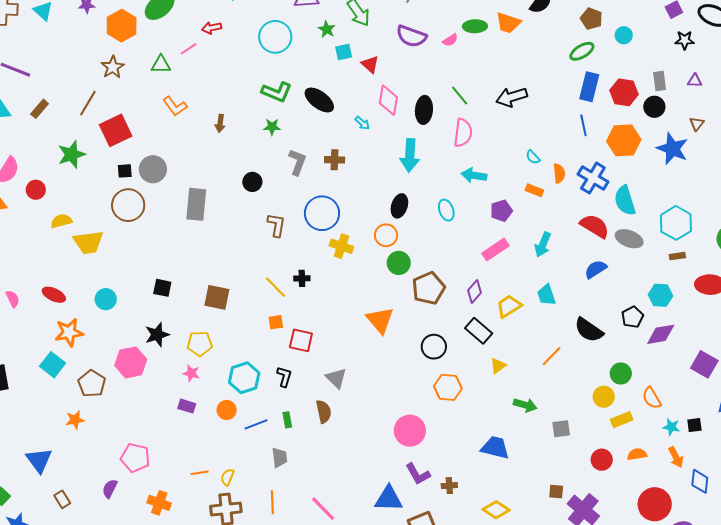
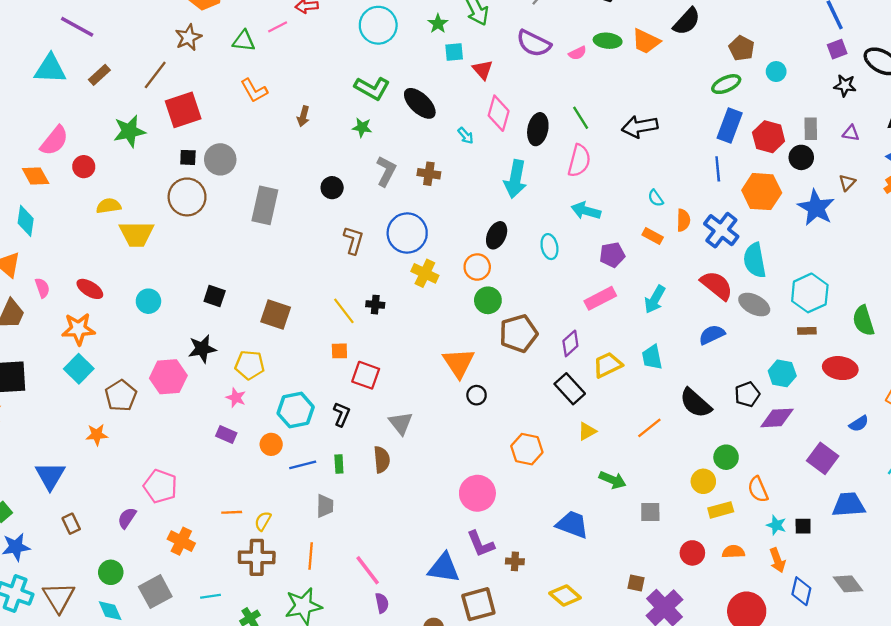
orange star: (69, 332) -> (78, 329), moved
black circle: (434, 347) -> (477, 395), moved, size x0.7

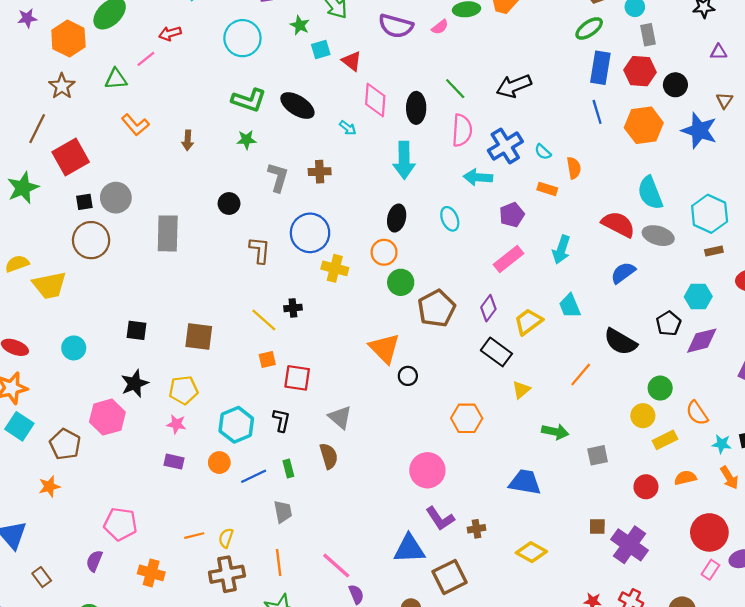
gray rectangle: (811, 129) -> (648, 35), moved
blue cross: (721, 230) -> (505, 146), moved, turned 32

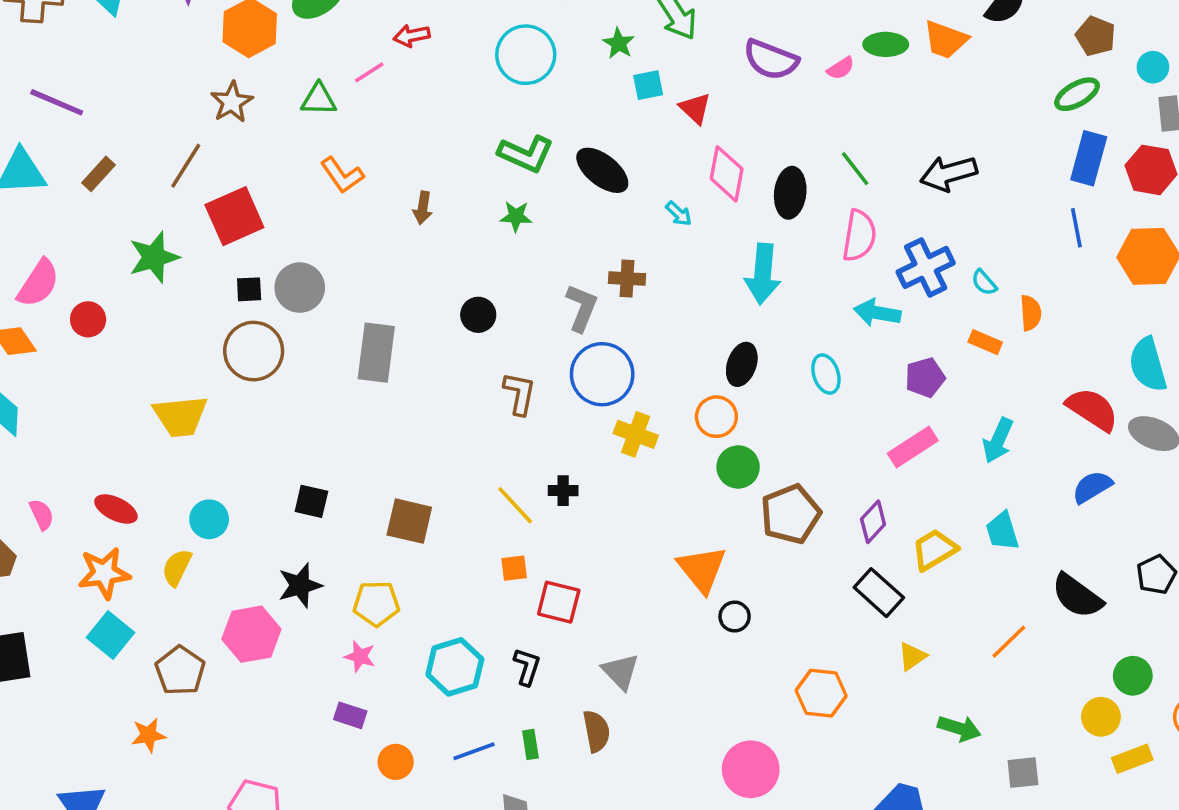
gray L-shape: (278, 177) -> (582, 308), moved
yellow semicircle: (17, 264) -> (177, 568), moved, turned -50
orange circle: (219, 463) -> (396, 762), moved

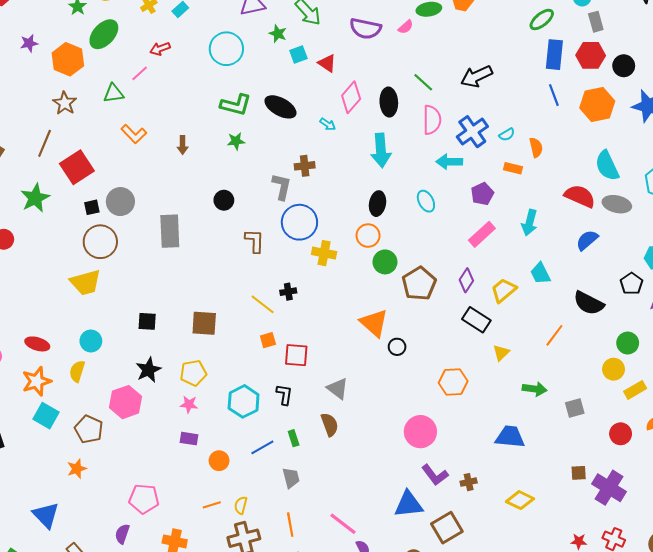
pink diamond: (727, 174) -> (351, 97), turned 40
cyan semicircle: (984, 282) -> (507, 135), turned -70
yellow trapezoid: (180, 416) -> (85, 282), moved

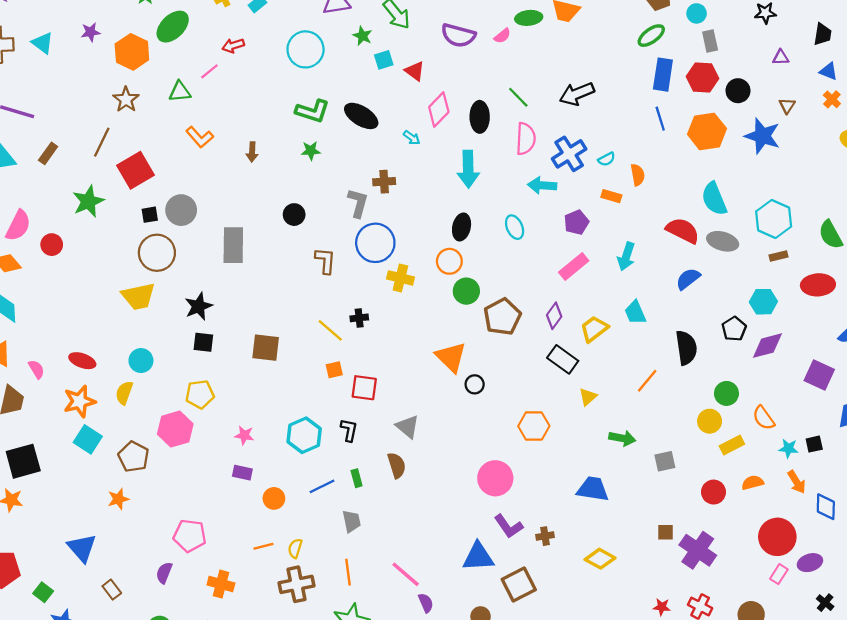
black semicircle: (589, 303) -> (686, 348), turned -128
black star: (148, 370) -> (199, 306), moved
yellow pentagon: (193, 373) -> (200, 394), moved

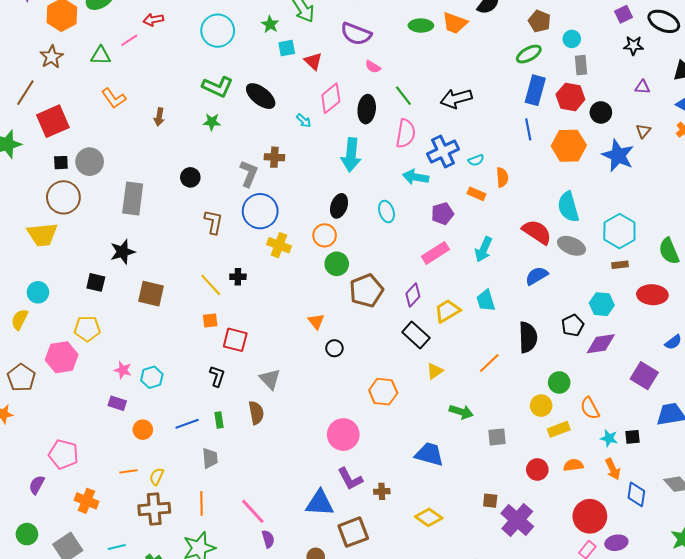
pink semicircle: (502, 36) -> (373, 67), moved, turned 63
black star: (199, 306) -> (123, 252), moved
orange triangle: (451, 357) -> (316, 321), size x0.6
cyan hexagon: (304, 435) -> (152, 377), moved, size x0.7

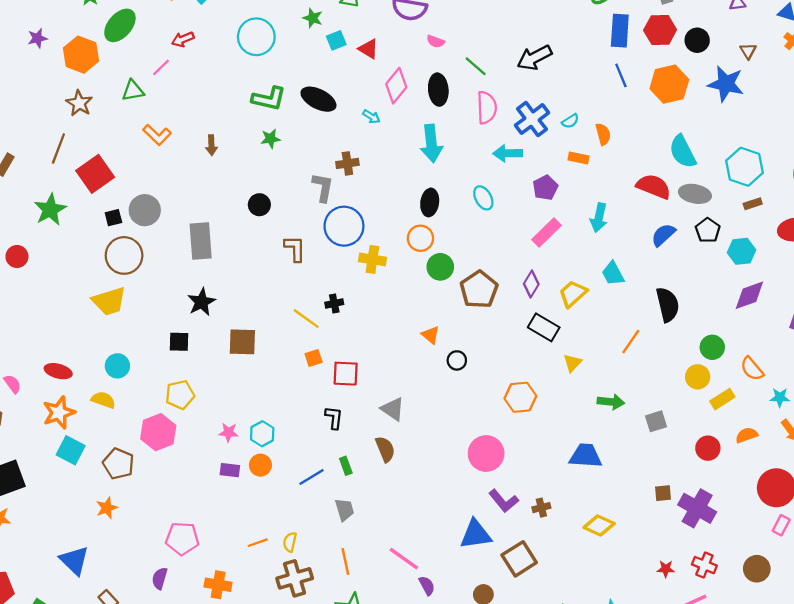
yellow semicircle: (20, 319) -> (103, 400), turned 95
black pentagon: (573, 325) -> (708, 230), moved
orange circle: (143, 430) -> (260, 465), moved

